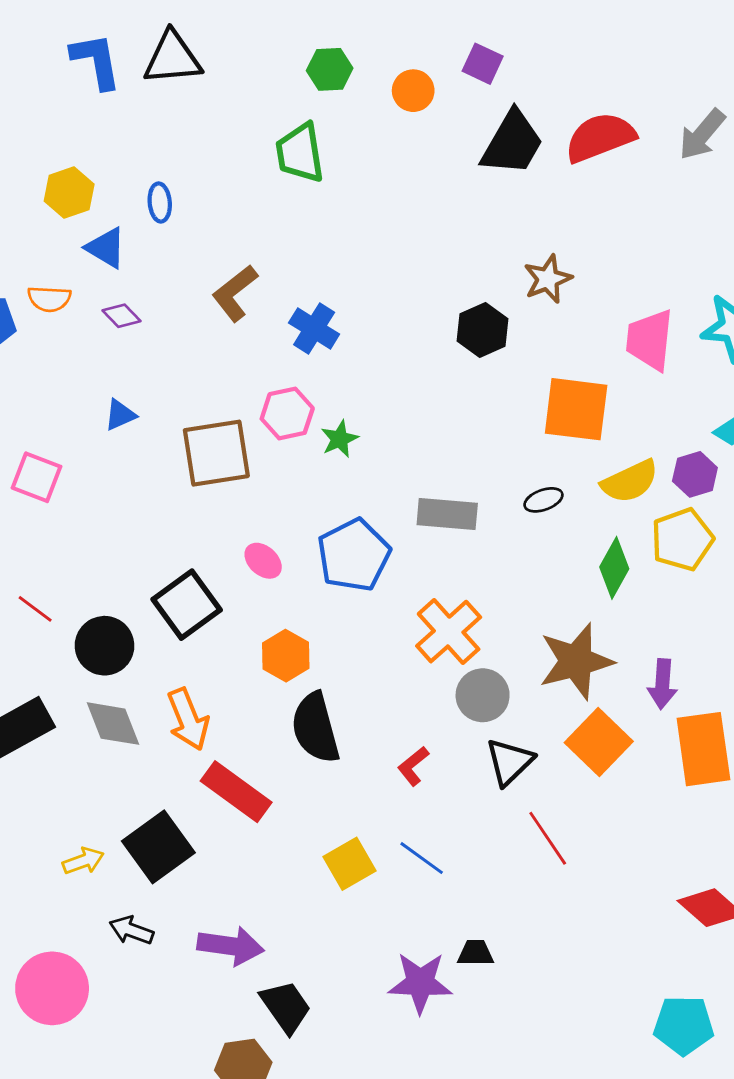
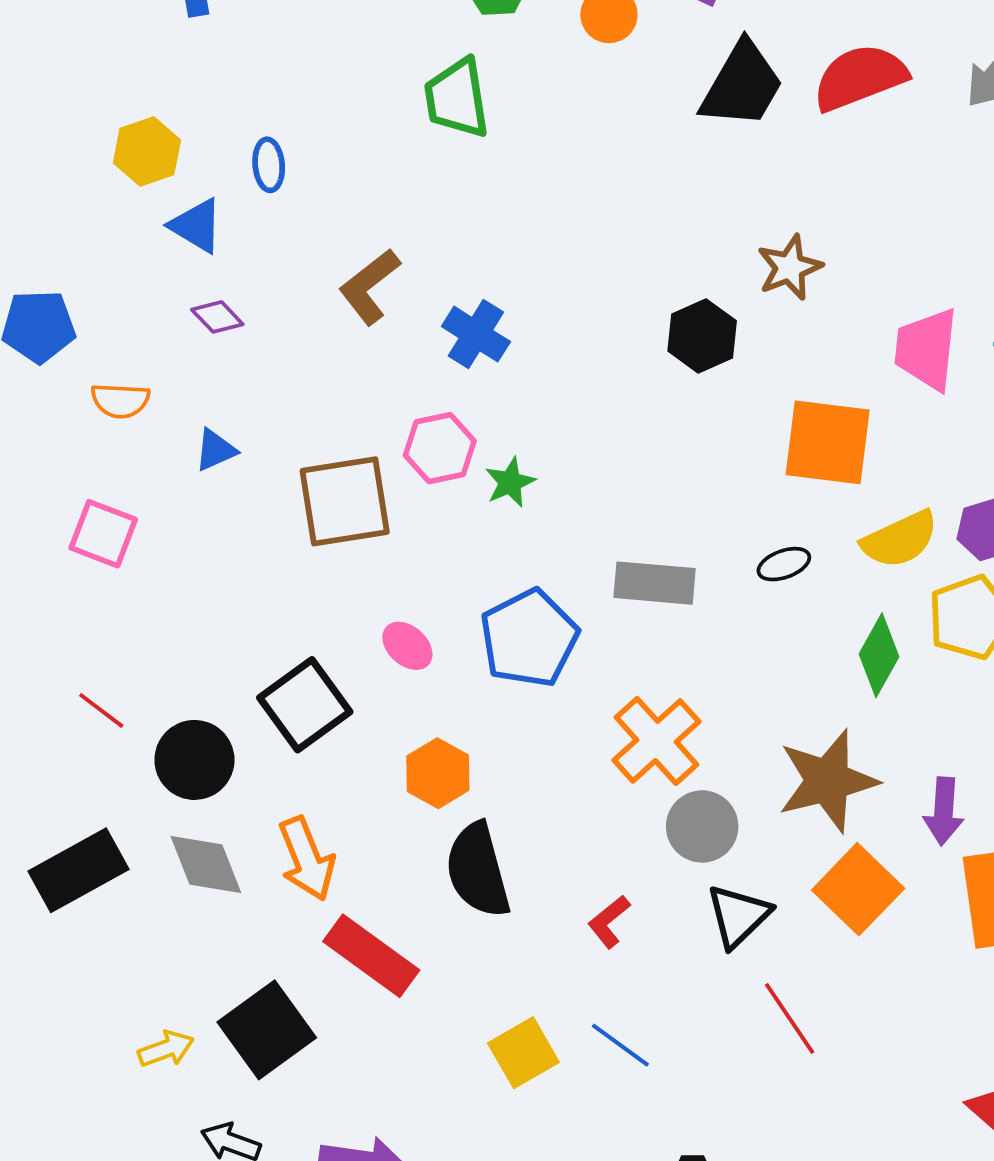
orange semicircle: (49, 299) -> (120, 401), moved

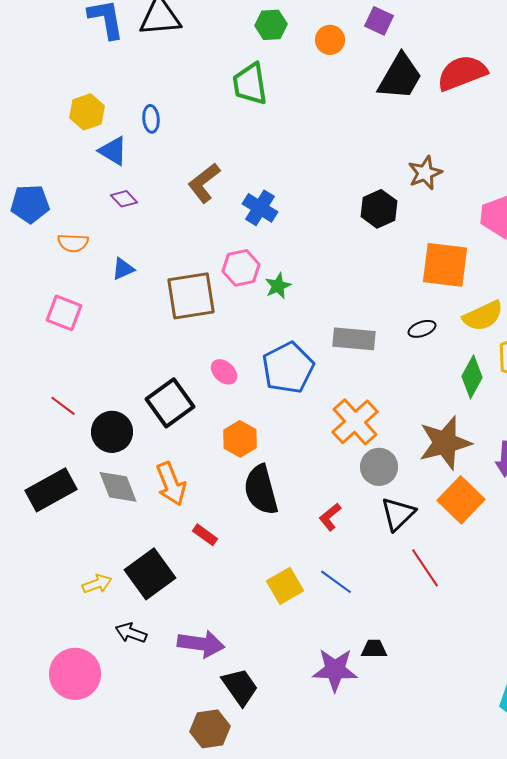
red rectangle: (371, 956) -> (205, 535), size x0.5

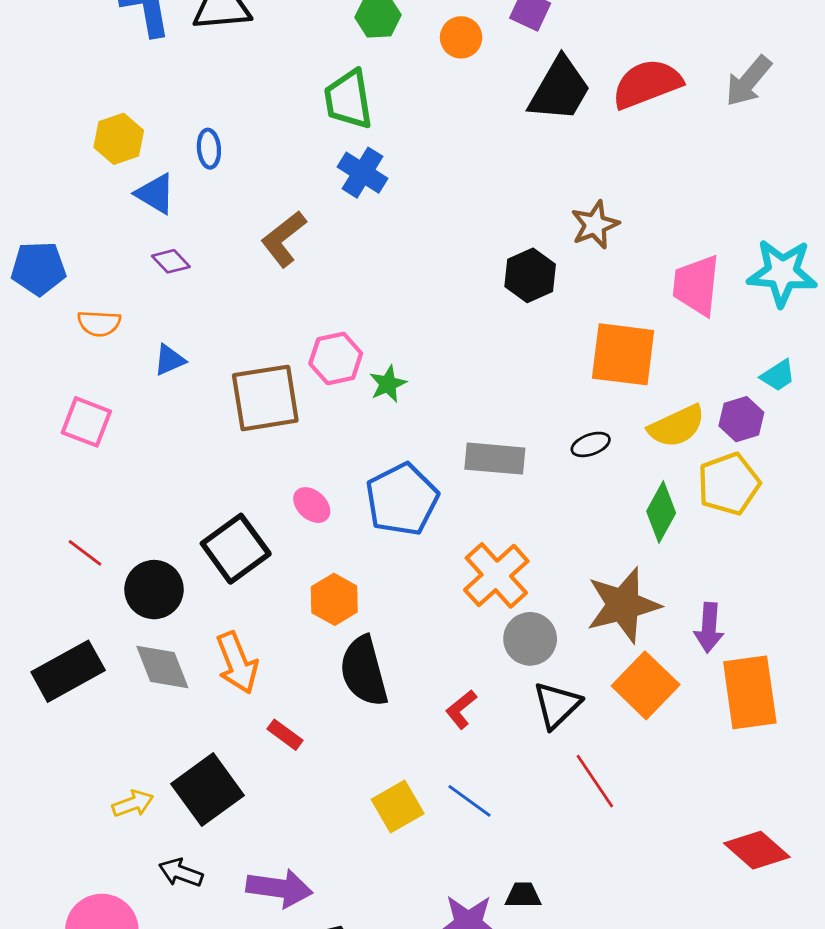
blue cross: (260, 208) -> (362, 173), moved

